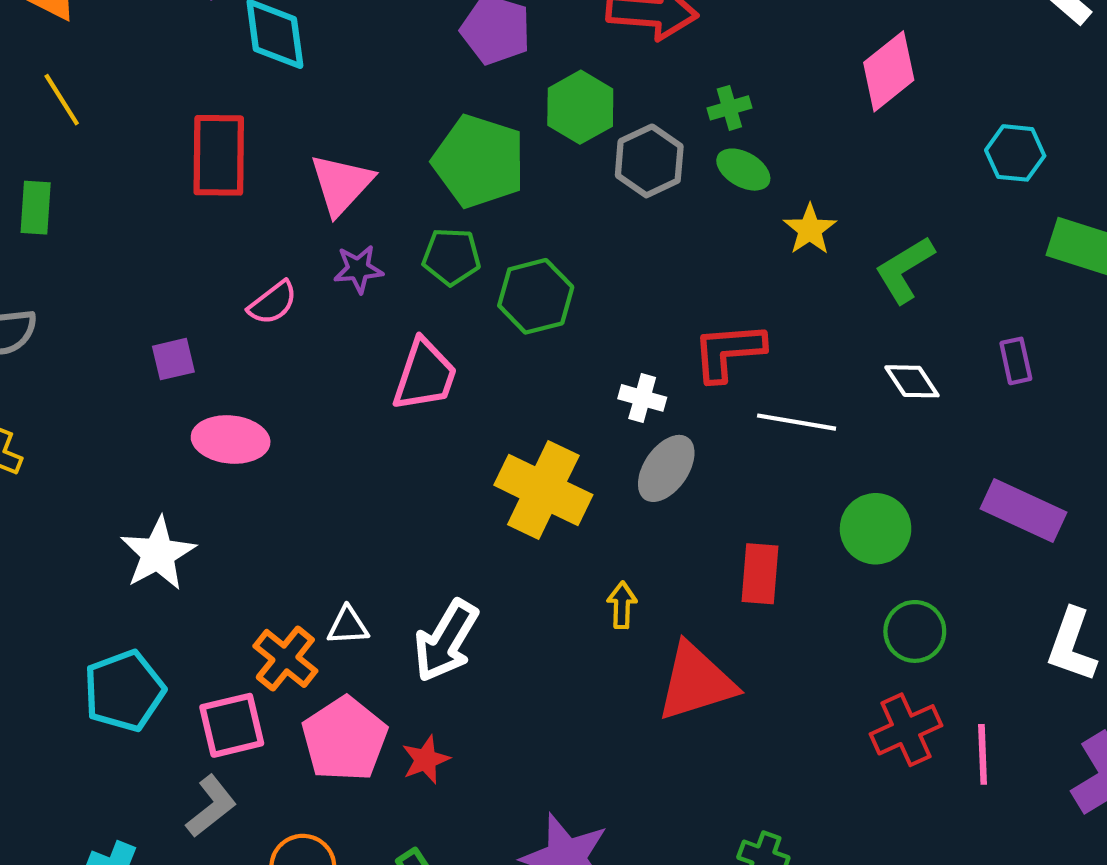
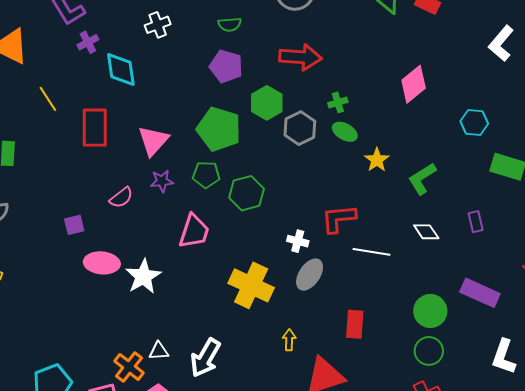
yellow line: (62, 100) -> (48, 99), moved
green circle: (876, 529) -> (430, 311), moved
white star: (158, 554) -> (143, 276), moved

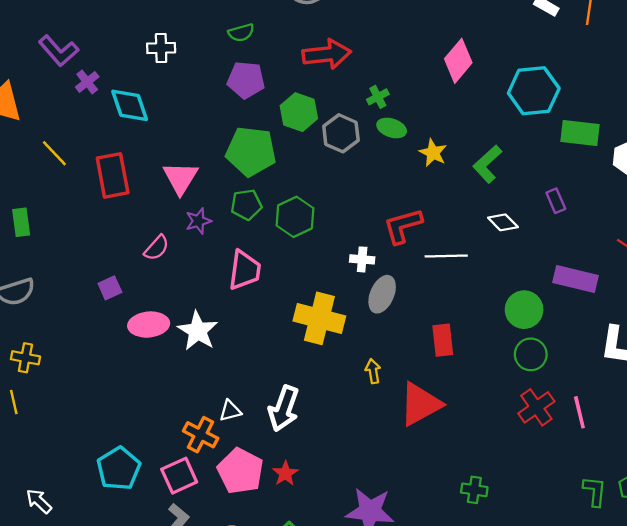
white cross: (158, 25) -> (161, 48), turned 30
cyan hexagon: (474, 122) -> (534, 91), size x1.6

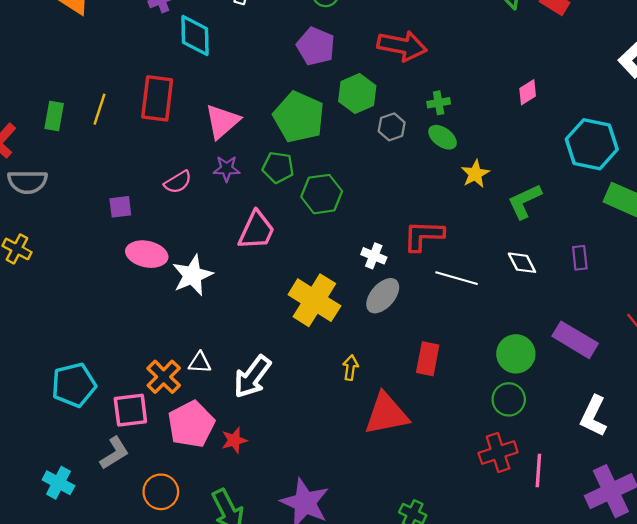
pink diamond: (458, 61) -> (528, 92), size x0.6
gray hexagon: (341, 133) -> (392, 127), size x0.7
yellow line: (54, 153) -> (99, 109), moved, turned 44

